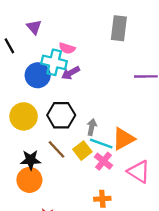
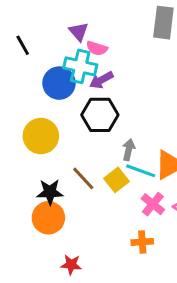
purple triangle: (34, 27) -> (79, 32), moved
black hexagon: (61, 115) -> (100, 115), moved
pink cross: (104, 161) -> (153, 204), moved

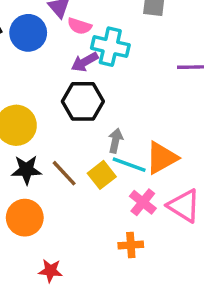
cyan cross: (80, 66) -> (110, 47), moved
blue circle: (59, 83) -> (28, 33), moved
black star: (50, 192) -> (26, 170), moved

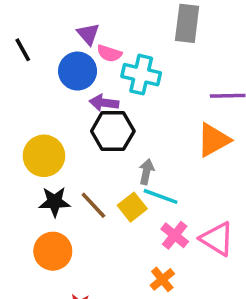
blue circle: (28, 33) -> (78, 71), moved
purple arrow: (85, 62) -> (104, 103), moved, turned 36
orange triangle: (162, 158) -> (214, 140), moved
orange cross: (131, 245) -> (162, 279), turned -35

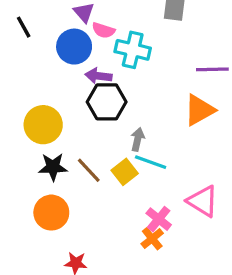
pink cross: (175, 235) -> (159, 219), moved

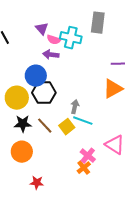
blue circle: (74, 47) -> (36, 76), moved
cyan cross: (133, 50) -> (71, 38), moved
purple arrow: (99, 76) -> (51, 55), moved
black hexagon: (107, 102) -> (44, 93), moved

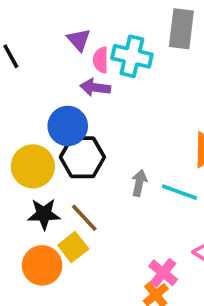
pink semicircle: (54, 40) -> (101, 60), turned 72
cyan line: (83, 121) -> (180, 192), moved
yellow square: (67, 127) -> (73, 247), moved

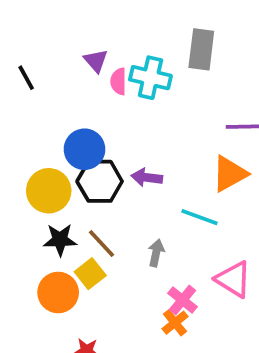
purple arrow: (95, 88) -> (147, 178), moved
gray arrow: (139, 183) -> (156, 253), moved

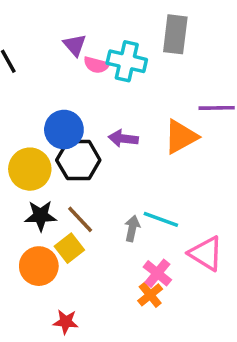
pink semicircle: (118, 81) -> (96, 65), turned -75
orange triangle: (230, 174) -> (181, 137), moved
purple arrow: (147, 178) -> (123, 139), moved
cyan line: (199, 217) -> (161, 219), moved

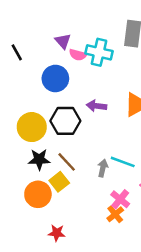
blue circle: (64, 130) -> (55, 78), moved

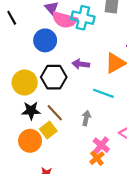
pink semicircle: (78, 55) -> (65, 20), size x1.6
cyan line: (123, 162) -> (103, 93), moved

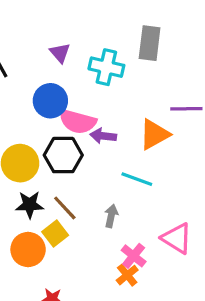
pink semicircle: (65, 20) -> (78, 122), moved

